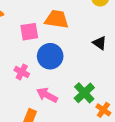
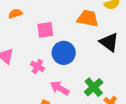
orange trapezoid: (57, 19) -> (88, 18), moved
black triangle: (100, 43) -> (109, 42), size x1.5

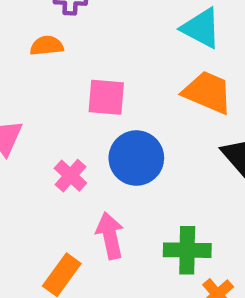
green cross: (94, 87) -> (187, 250), turned 30
pink arrow: (60, 88) -> (110, 236), turned 36

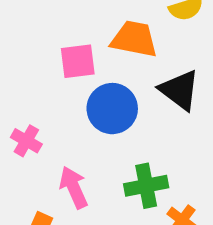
pink square: (106, 97) -> (78, 61), moved
blue circle: (136, 158) -> (112, 109), moved

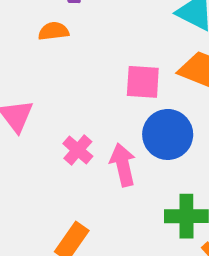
pink arrow: (74, 187) -> (123, 165), moved

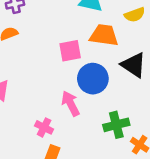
pink cross: (78, 150) -> (44, 127), moved

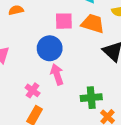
pink square: (70, 51) -> (64, 21), moved
blue circle: (93, 79) -> (50, 48), moved

